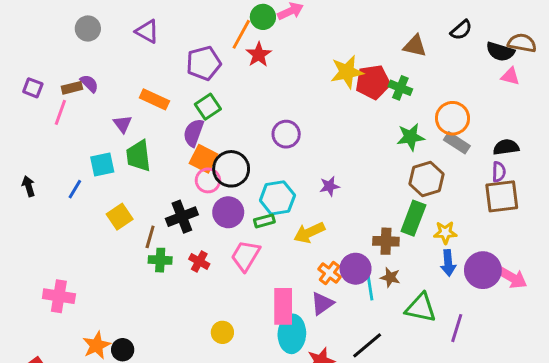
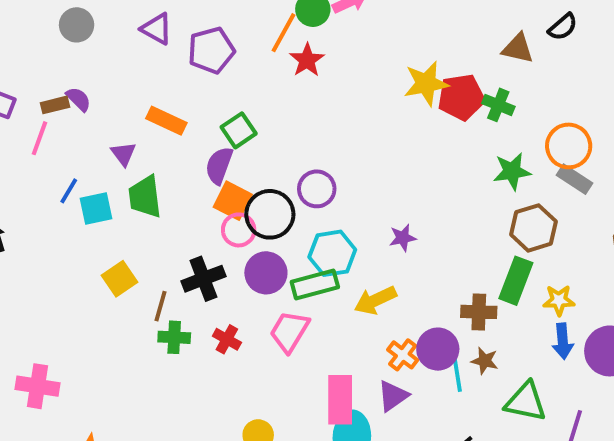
black semicircle: (461, 30) -> (563, 27), moved
purple pentagon: (204, 63) -> (211, 50), moved
purple circle: (286, 134) -> (317, 189), moved
blue line: (75, 189) -> (69, 191), moved
green rectangle: (264, 221) -> (315, 285), size x1.6

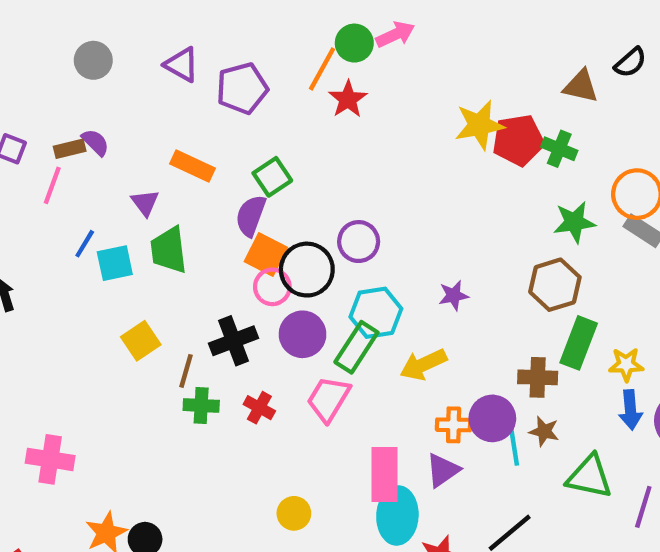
brown hexagon: (533, 228) -> (555, 285), moved
green rectangle: (315, 285) -> (356, 347), turned -42
orange cross: (403, 355) -> (454, 425), turned -36

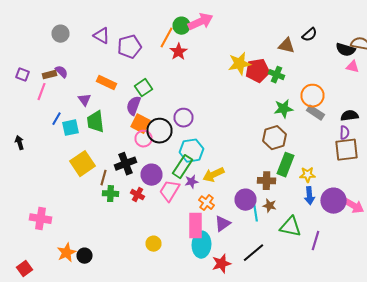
pink arrow: (395, 34) -> (200, 22), size x1.4
purple star: (454, 295) -> (192, 182), moved
purple circle: (303, 334) -> (152, 175), moved
yellow square: (141, 341) -> (82, 164), size x1.4
orange cross: (454, 425) -> (206, 203), moved, turned 35

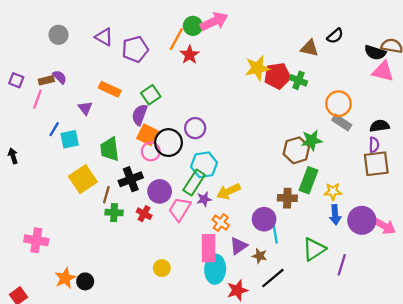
pink triangle: (352, 67) -> (383, 71), size x1.5
green star: (284, 109) -> (312, 140), moved
green trapezoid: (96, 122) -> (110, 149), moved
brown star: (270, 206) -> (260, 256), moved
green triangle: (290, 227) -> (314, 249), turned -45

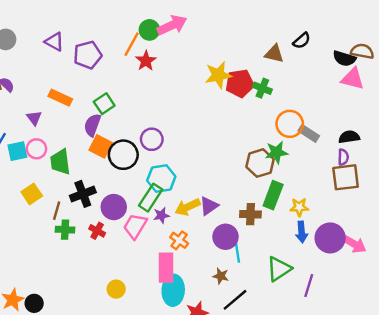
orange circle: (338, 104) -> (290, 124), moved
pink circle: (151, 151) -> (36, 149), moved
yellow square: (83, 179) -> (32, 194), size x0.7
purple triangle: (238, 246) -> (209, 206), moved

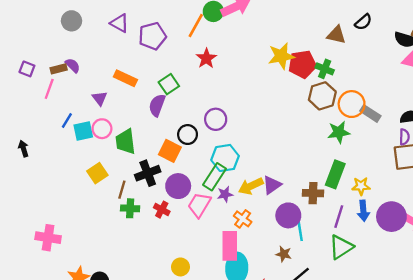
red star: (146, 61) -> (206, 58), moved
orange square: (101, 146) -> (170, 151), moved
black circle: (123, 155) -> (188, 135), size x0.7
brown hexagon: (260, 163) -> (322, 96), moved
purple line: (309, 285) -> (339, 217), moved

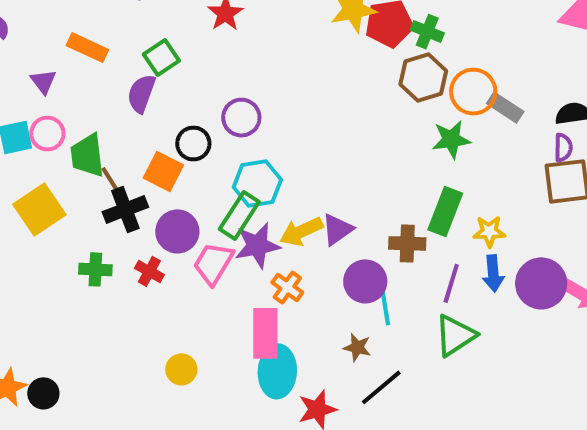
yellow square: (97, 173) -> (39, 209), size x1.4
brown line: (122, 190) -> (111, 181), moved, turned -48
purple star: (225, 194) -> (257, 245), size x1.6

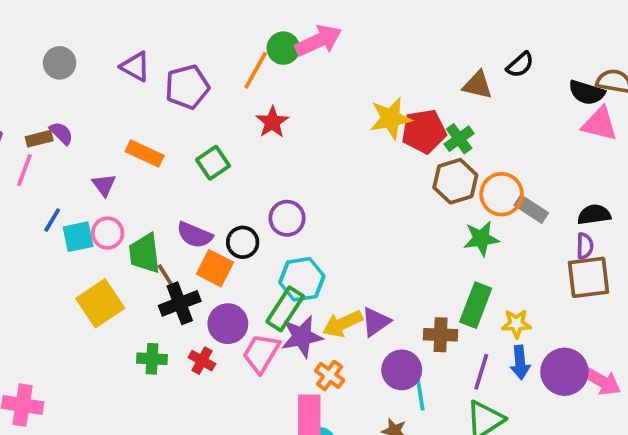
green cross: (427, 32) -> (459, 139), turned 32
purple semicircle: (141, 94) -> (195, 235), moved, turned -87

